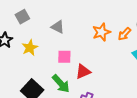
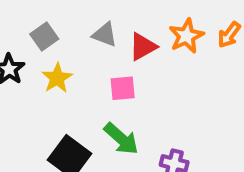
gray square: (22, 17) -> (44, 36), moved
red triangle: (83, 71) -> (143, 47), moved

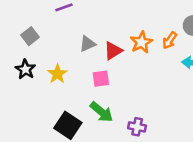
gray triangle: (105, 35) -> (88, 44), turned -42
gray square: (44, 36) -> (30, 36), moved

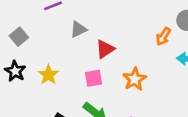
orange star: (141, 42) -> (135, 79), moved
gray triangle: (88, 44) -> (78, 29), moved

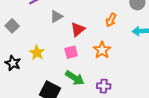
orange arrow: (163, 36) -> (111, 20), moved
black star: (15, 71) -> (13, 63), moved

